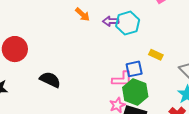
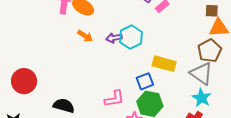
yellow rectangle: (156, 55) -> (164, 64), size x1.6
pink L-shape: (122, 79) -> (114, 99), moved

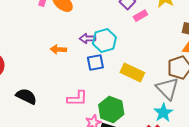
orange arrow: (85, 36) -> (58, 49), moved, turned 140
blue square: (145, 81) -> (95, 62), moved

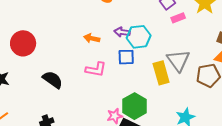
yellow rectangle: (132, 73) -> (161, 73), turned 40
gray triangle: (167, 89) -> (178, 60), moved
pink L-shape: (77, 98) -> (96, 69), moved

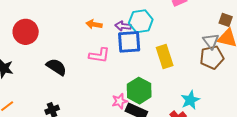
purple arrow: (122, 32) -> (123, 26), moved
blue square: (126, 57) -> (129, 42), size x1.4
gray triangle: (178, 60) -> (211, 41), moved, size x0.7

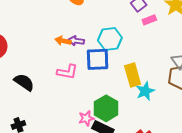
purple arrow: (123, 26) -> (76, 41), moved
cyan star: (190, 100) -> (145, 91), moved

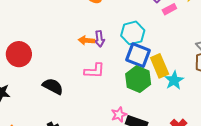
purple arrow: (76, 41) -> (99, 39), turned -98
blue square: (98, 59) -> (138, 55), moved, turned 30
green hexagon: (106, 108) -> (138, 79), moved

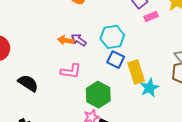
purple arrow: (99, 39) -> (79, 40), turned 126
blue square: (138, 55) -> (116, 60), size x0.7
green hexagon: (138, 79) -> (98, 95), moved

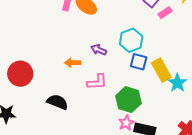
orange arrow: (66, 40) -> (73, 63), moved

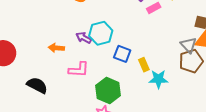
cyan hexagon: (131, 40) -> (101, 33), moved
yellow rectangle: (161, 70) -> (144, 65), size x0.6
cyan star: (177, 83) -> (158, 79), turned 30

